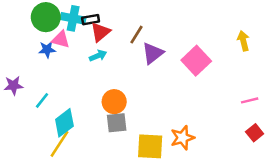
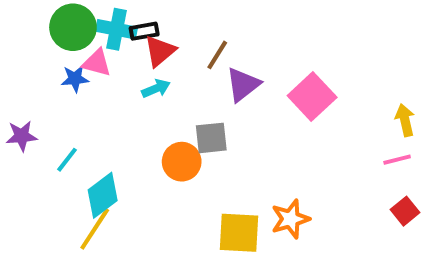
yellow arrow: (243, 41) -> (405, 120), moved
gray square: (117, 123) -> (211, 138), moved

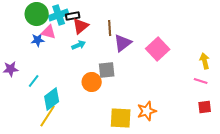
cyan cross: (116, 29) -> (59, 15), turned -30
brown line: (217, 55) -> (110, 28), turned -35
pink line: (397, 160) -> (201, 81), turned 32
red square: (405, 211) -> (205, 107), turned 32

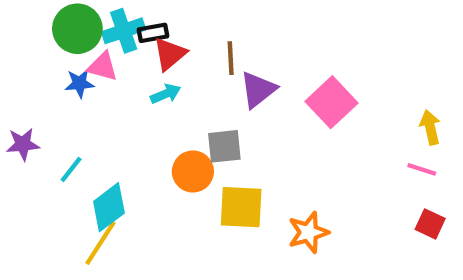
red square: (205, 107) -> (430, 224), turned 32
yellow square: (121, 118) -> (241, 207), moved

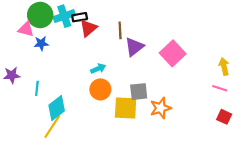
pink triangle: (103, 67) -> (26, 29), moved
cyan arrow: (166, 94) -> (98, 69), moved
gray square: (224, 146) -> (139, 92), moved
cyan line: (71, 169) -> (37, 88), turned -32
orange star: (308, 232) -> (161, 108), moved

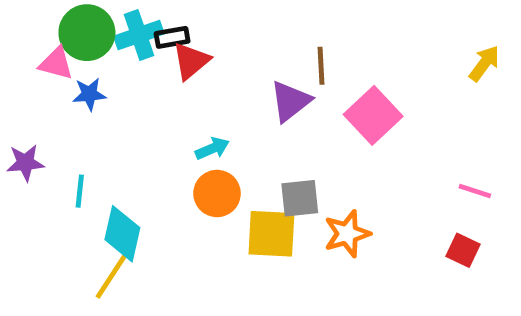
brown line: (120, 30) -> (321, 66), moved
yellow arrow: (224, 66) -> (484, 63), moved, turned 49
cyan diamond: (57, 108) -> (122, 234), turned -40
red square: (224, 117) -> (463, 250), moved

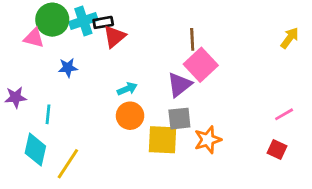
blue star: (89, 94) -> (68, 68), moved
purple triangle: (290, 101) -> (179, 85), moved
pink square: (373, 115) -> (201, 65), moved
pink line: (475, 191) -> (284, 114), turned -48
cyan diamond: (122, 234) -> (35, 150), moved

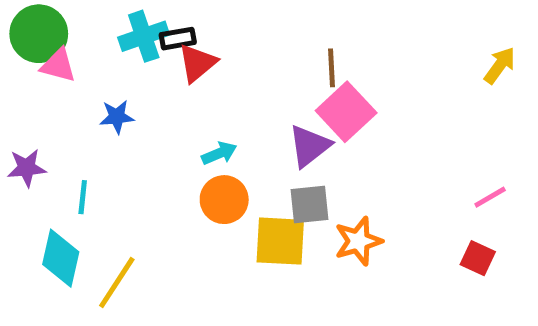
green circle: (52, 20) -> (39, 34), moved

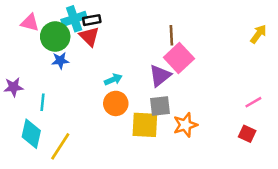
green circle: (39, 34) -> (55, 37), moved
red triangle: (197, 63) -> (89, 37), moved, turned -35
pink triangle: (58, 65) -> (30, 23), moved

